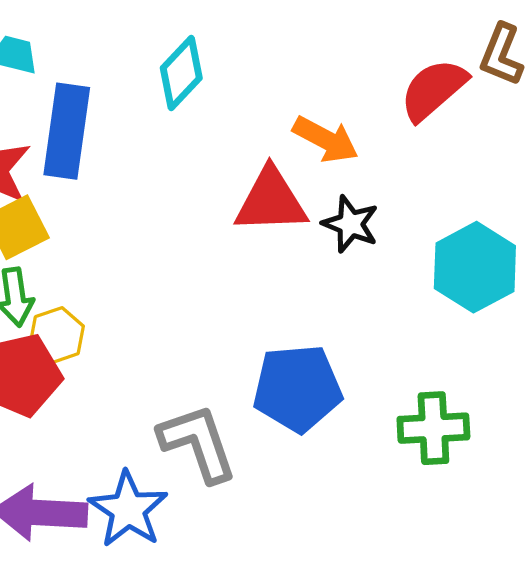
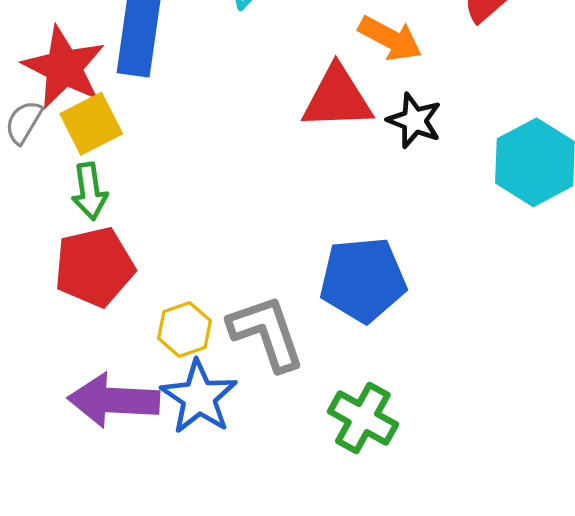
yellow hexagon: (57, 335) -> (184, 330), moved
green cross: (433, 428) -> (363, 418), moved, turned 32

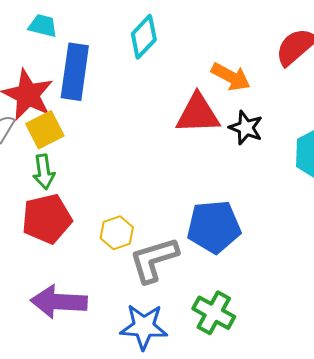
yellow hexagon: (184, 330) -> (117, 233), moved
gray L-shape: (266, 333) -> (154, 260), turned -88
blue star: (199, 397) -> (144, 327), moved, turned -30

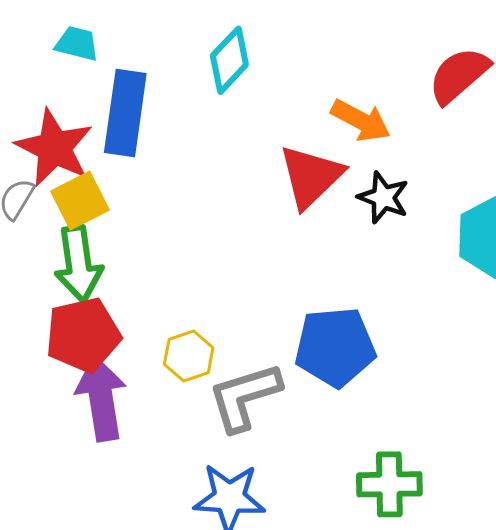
red triangle: (198, 114) -> (311, 176), turned -42
green arrow: (44, 172) -> (78, 264), size x1.4
purple arrow: (59, 302) -> (101, 398), moved, turned 78
green cross: (214, 313) -> (389, 484), moved, turned -30

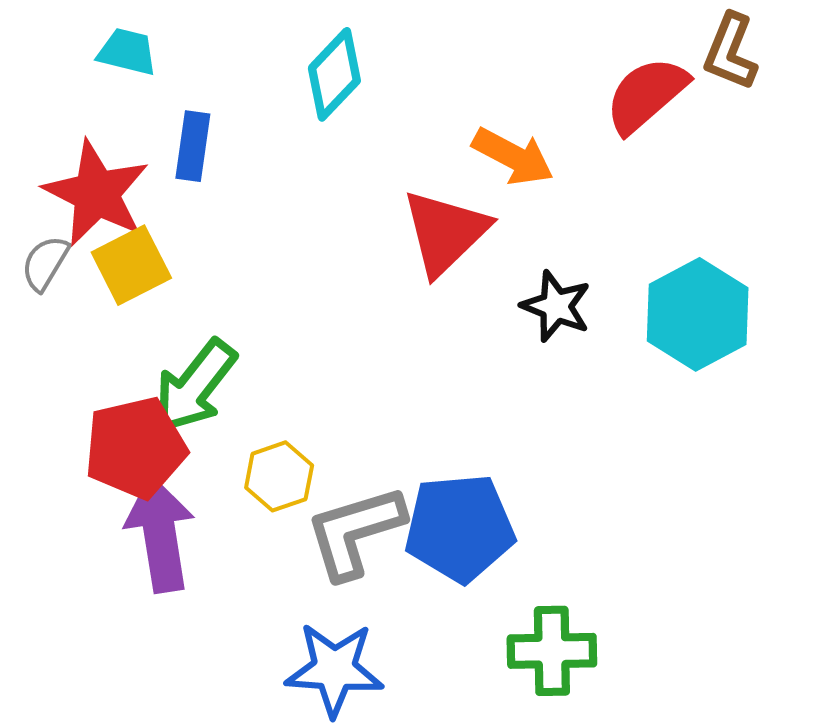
blue rectangle: (125, 113) -> (193, 146), size x0.6
black star: (383, 198) -> (556, 306), moved
green arrow: (78, 264) -> (195, 386), moved, turned 46
blue pentagon: (335, 347) -> (460, 528), moved

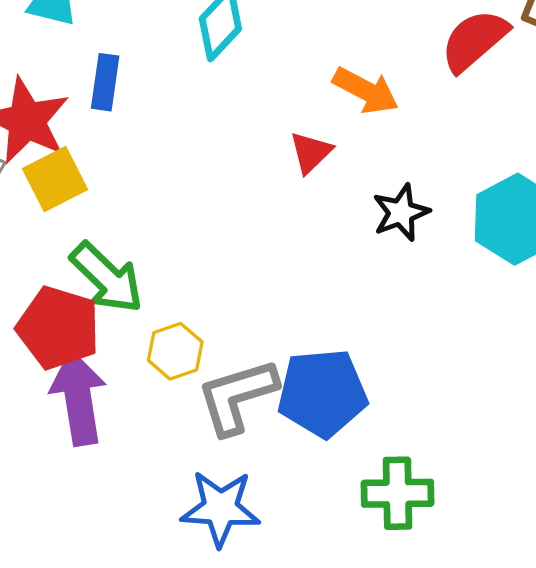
red triangle: (445, 232) -> (311, 152), size x0.6
black star: (556, 306) -> (401, 213), turned 30
green arrow: (195, 386) -> (107, 278), turned -84
red pentagon: (135, 448) -> (58, 328), turned 30

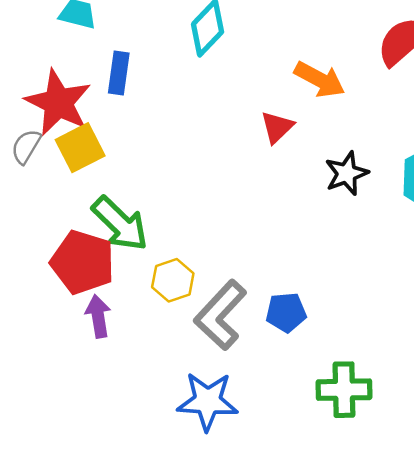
blue pentagon: (322, 393) -> (286, 312), size x0.6
gray L-shape: (237, 396) -> (220, 315), turned -30
purple arrow: (78, 398) -> (98, 316), size x0.6

